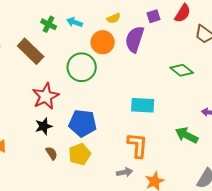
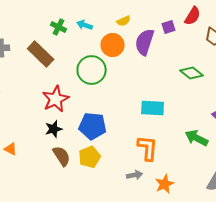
purple square: (154, 16) -> (169, 27), moved
brown semicircle: (52, 153) -> (62, 156), size x1.5

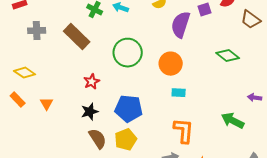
orange circle: (113, 45) -> (171, 64), moved
red star: (56, 99) -> (92, 82), size x0.6
cyan rectangle: (153, 108) -> (179, 93), moved, size x0.6
orange triangle: (11, 149) -> (47, 104), moved, turned 32

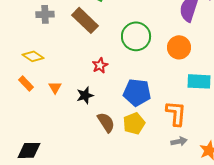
cyan rectangle: (179, 93) -> (199, 81), moved, size x1.6
black star: (90, 112) -> (85, 95), moved
orange L-shape: (184, 131) -> (176, 113), moved

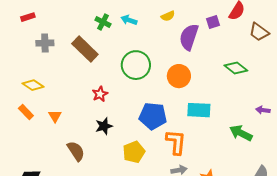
blue pentagon: (137, 92) -> (153, 116), moved
black star: (85, 95) -> (104, 126), moved
brown semicircle: (106, 122) -> (76, 151), moved

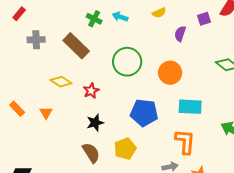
red rectangle: (28, 17) -> (19, 14), turned -32
purple semicircle: (189, 37) -> (180, 34), size x0.6
yellow diamond: (33, 85) -> (61, 82), moved
orange L-shape: (176, 142) -> (185, 142), moved
brown semicircle: (76, 151) -> (91, 153), moved

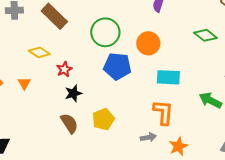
red star: (91, 91) -> (64, 69), moved
blue pentagon: (144, 113) -> (117, 66), moved

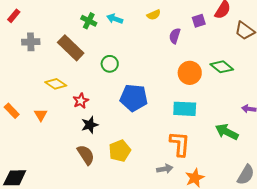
green circle: (105, 32) -> (110, 64), moved, size x0.6
orange circle: (148, 43) -> (190, 73), moved

